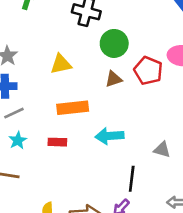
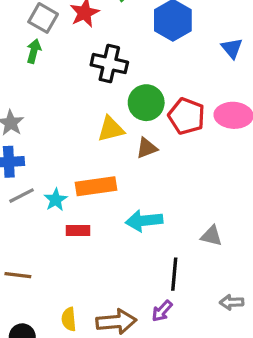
yellow triangle: (61, 64) -> (111, 129), moved
red pentagon: (148, 71) -> (187, 116), moved
cyan star: (18, 140) -> (56, 200), moved

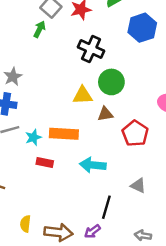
red pentagon: (187, 116) -> (135, 133), moved

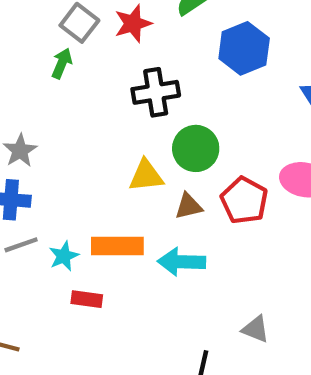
black cross: (91, 49) -> (156, 92), turned -30
red pentagon: (135, 133) -> (244, 200), moved
cyan arrow: (93, 165) -> (181, 262), moved

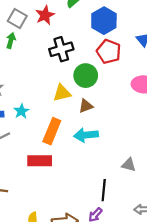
red pentagon: (244, 200) -> (109, 52), moved
orange rectangle: (117, 246) -> (52, 131), turned -60
cyan star: (64, 256) -> (21, 111), moved
red rectangle: (87, 299) -> (40, 161), size x1.5

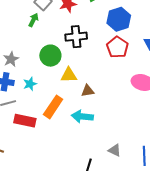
green circle: (86, 76) -> (50, 56), moved
red rectangle: (40, 161) -> (25, 121), moved

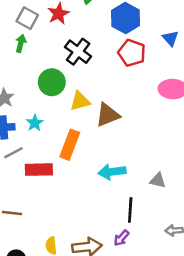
black cross: (76, 37) -> (78, 52), turned -35
brown triangle: (88, 91) -> (108, 115), size x1.5
cyan arrow: (82, 116) -> (112, 172), moved

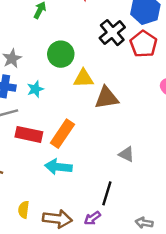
black cross: (78, 52) -> (112, 33), moved
orange rectangle: (70, 145) -> (62, 134), moved
cyan arrow: (112, 172) -> (58, 167), moved
gray triangle: (158, 180) -> (126, 154), moved

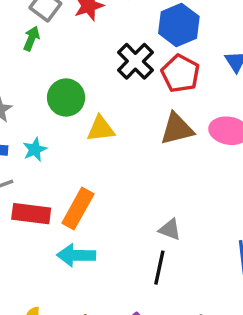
brown triangle: (107, 98) -> (177, 129), moved
black line: (107, 193) -> (159, 268), moved

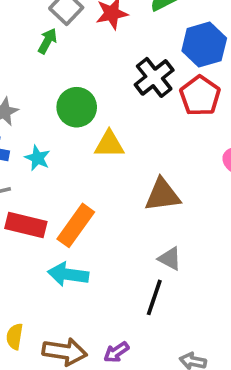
brown triangle: (177, 129) -> (163, 195), moved
cyan star: (35, 149) -> (37, 158), turned -30

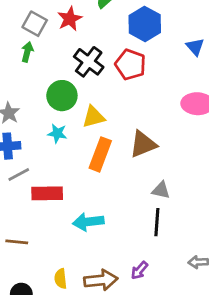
black cross: (154, 77) -> (89, 62), moved
red pentagon: (200, 96) -> (130, 65), moved
cyan star: (37, 158) -> (57, 133), moved
orange rectangle: (76, 225) -> (100, 154), moved

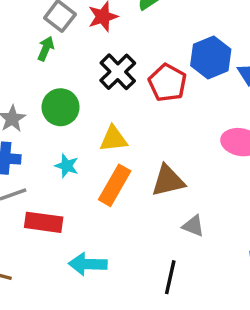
blue hexagon: (145, 24) -> (211, 57), moved
green circle: (62, 96) -> (61, 107), moved
cyan star: (57, 133) -> (67, 166), moved
gray triangle: (161, 190) -> (193, 226), moved

